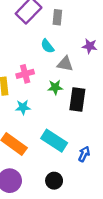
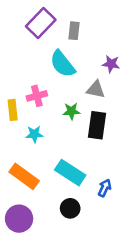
cyan semicircle: (47, 46) -> (62, 64), size x1.6
gray triangle: (65, 64) -> (96, 89), moved
black circle: (54, 181) -> (70, 208), moved

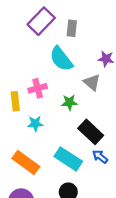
gray triangle: (96, 89) -> (92, 82), turned 30
black rectangle: (97, 125) -> (91, 132), moved, turned -55
blue arrow: (105, 188) -> (100, 157), moved, turned -77

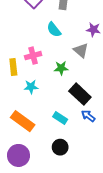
cyan semicircle: (61, 59) -> (54, 30), size x0.7
cyan rectangle: (68, 159) -> (60, 118), size x0.6

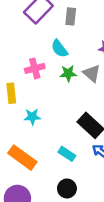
pink cross: (33, 56) -> (35, 68), moved
green star: (61, 68) -> (68, 73), moved

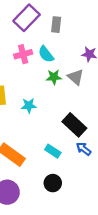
pink cross: (35, 68) -> (23, 54), moved
cyan star: (32, 117) -> (29, 106), moved

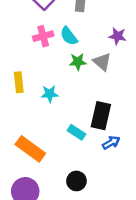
black rectangle: (74, 125) -> (101, 116), turned 60
blue arrow: (84, 149) -> (111, 143), turned 112
cyan rectangle: (53, 151) -> (76, 132), moved

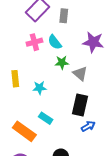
purple star: (118, 36) -> (93, 42), size x1.5
gray triangle: (102, 62) -> (80, 74), moved
cyan rectangle: (76, 132) -> (46, 118), moved

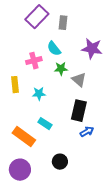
pink cross: (34, 42) -> (34, 61), moved

